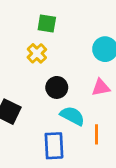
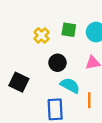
green square: (47, 24) -> (69, 30), moved

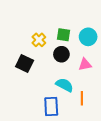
black circle: (57, 63) -> (61, 54), moved
black square: (19, 82) -> (25, 63), moved

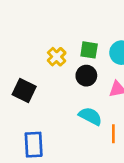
black square: (25, 63) -> (24, 90), moved
blue rectangle: (51, 106) -> (34, 145), moved

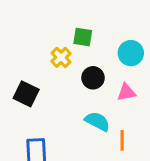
green square: (89, 50) -> (83, 37), moved

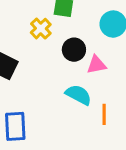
pink triangle: (126, 92) -> (97, 65), moved

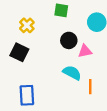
yellow cross: (41, 29) -> (27, 25), moved

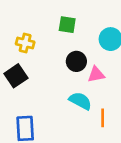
yellow cross: (27, 25) -> (25, 43), turned -32
black square: (19, 52) -> (16, 76), turned 30

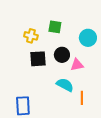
yellow cross: (25, 43) -> (31, 36), moved
black square: (16, 76) -> (38, 59), moved, turned 30

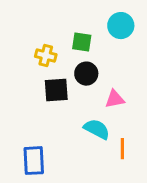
cyan circle: (88, 38) -> (121, 26), moved
black circle: (62, 55) -> (86, 74), moved

